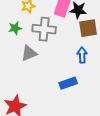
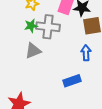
green star: (15, 28) -> (31, 26), moved

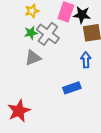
gray cross: (48, 27) -> (48, 34), turned 30

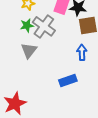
gray triangle: (33, 58) -> (29, 50), turned -30

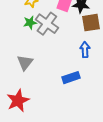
gray triangle: (29, 50) -> (25, 63), moved

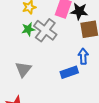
blue rectangle: (71, 78) -> (69, 72), moved

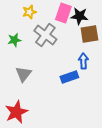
green star: (28, 29) -> (14, 40), moved

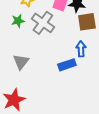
green star: (14, 40) -> (18, 21), moved

